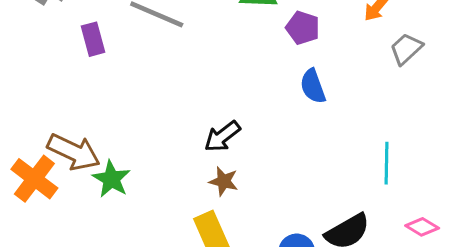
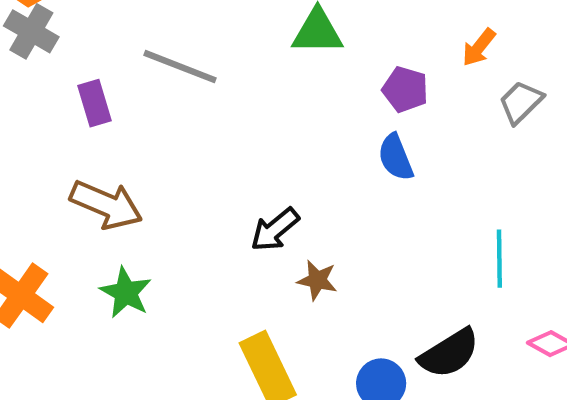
purple pentagon: (303, 28) -> (405, 89), moved
brown arrow: (74, 152) -> (106, 205), moved
brown star: (224, 181) -> (317, 280), moved

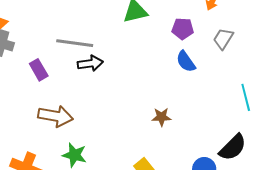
gray trapezoid: (521, 102) -> (223, 39), moved
black arrow: (275, 230) -> (90, 63), moved, turned -135
brown star: (317, 280) -> (161, 117), moved

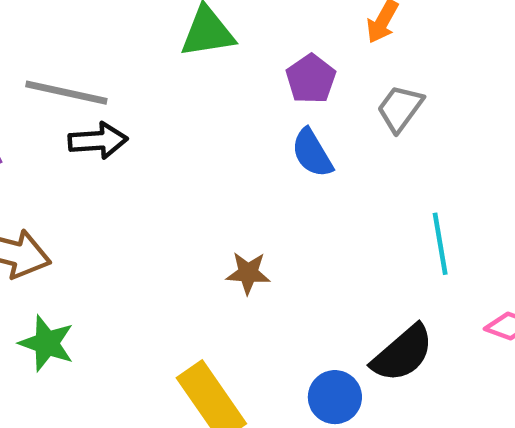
purple pentagon: (183, 29) -> (311, 79), turned 30

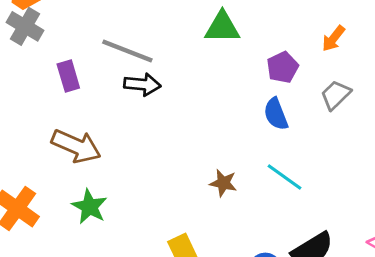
cyan line: (440, 244) -> (284, 177), moved, turned -54

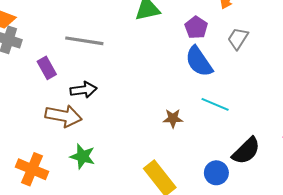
black arrow: (142, 84) -> (84, 90), moved
blue semicircle: (276, 114) -> (199, 61), size x1.4

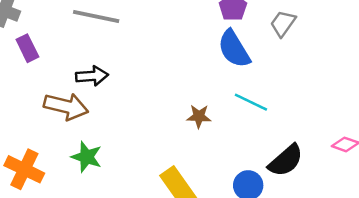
purple rectangle: (47, 68) -> (27, 48), moved

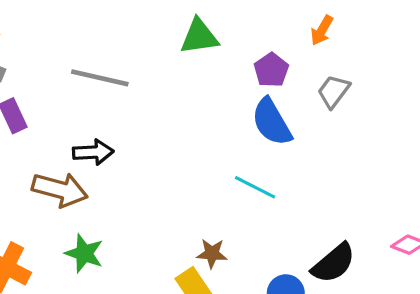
cyan line: (251, 102) -> (255, 187), moved
brown star: (199, 116) -> (212, 253), moved

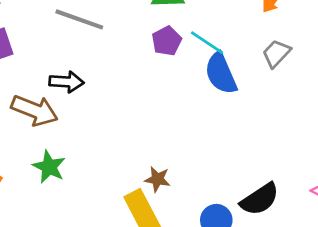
purple pentagon: (271, 70) -> (167, 41), moved
cyan line: (255, 187) -> (207, 43), moved

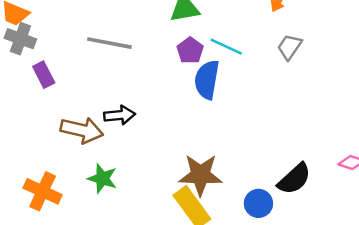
blue semicircle: (221, 73) -> (207, 80), moved, turned 42
black arrow: (66, 82) -> (120, 115), moved
brown star: (157, 179) -> (200, 175), size x1.8

